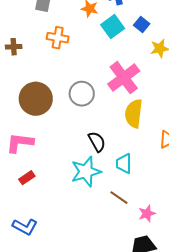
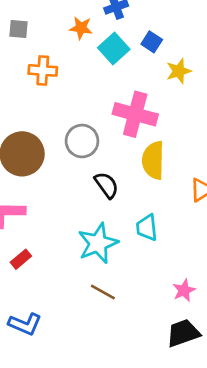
pink cross: (124, 78) -> (135, 114), turned -32
black semicircle: (97, 142) -> (107, 185), moved
brown line: (119, 198) -> (103, 292), moved

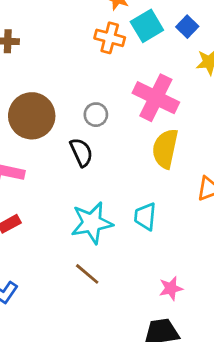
orange cross: (43, 70) -> (110, 38), moved
gray circle: (82, 141) -> (96, 115), size x0.7
black semicircle: (107, 185) -> (81, 152), moved

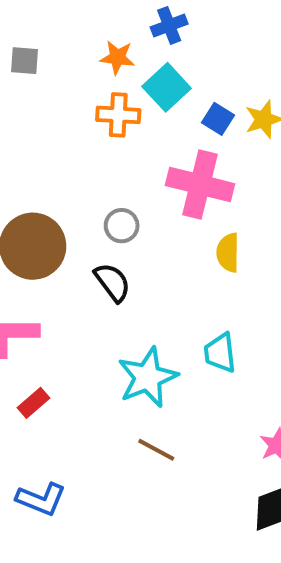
blue square: (187, 27) -> (218, 119), moved
yellow semicircle: (165, 149) -> (228, 253), size x0.7

